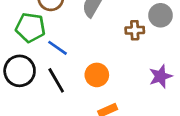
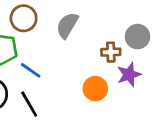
orange circle: (97, 75) -> (95, 89), moved
purple star: (161, 76) -> (129, 75), moved

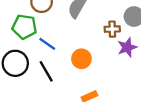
orange circle: (95, 89) -> (81, 59), moved

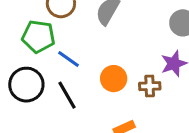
brown cross: (112, 29) -> (150, 86), moved

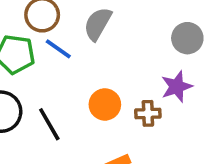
blue line: (68, 59) -> (58, 49), moved

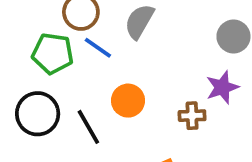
orange circle: (105, 104) -> (128, 101), moved

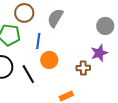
blue line: (98, 48) -> (38, 41), moved, turned 63

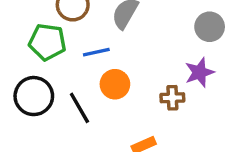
blue line: (38, 41) -> (96, 52), turned 70

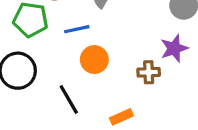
black line: (79, 108) -> (69, 99), moved

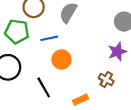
brown cross: (149, 72) -> (106, 80), moved, turned 32

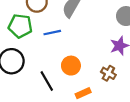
orange circle: (62, 59) -> (71, 66), moved

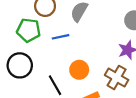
brown cross: (108, 73) -> (117, 77), size x1.5

